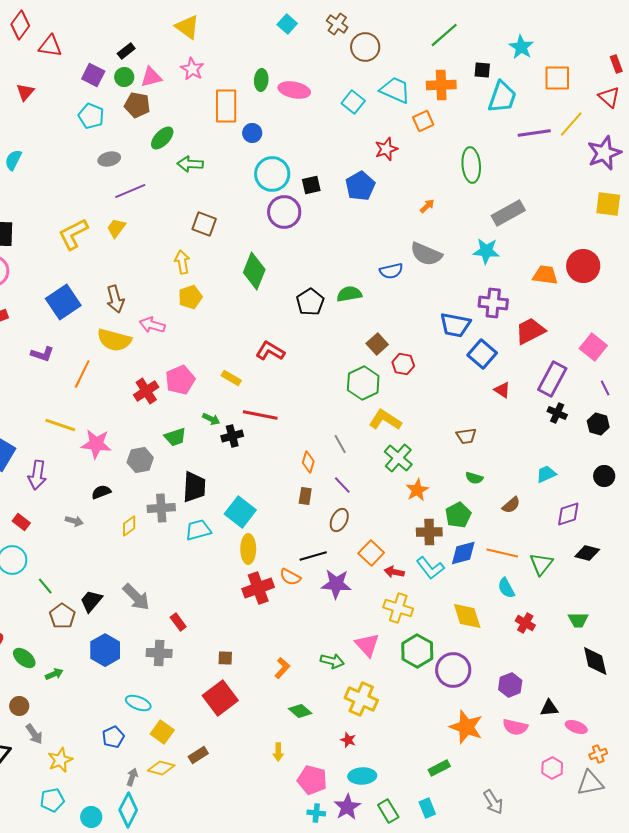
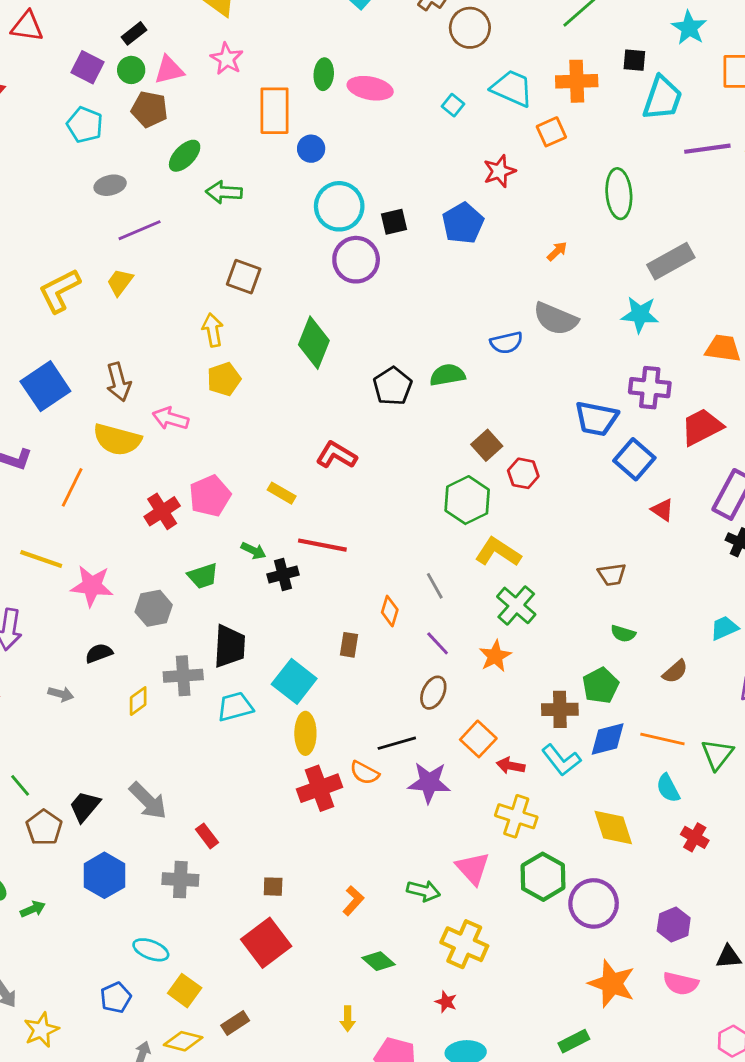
cyan square: (353, 102) -> (453, 105), size x0.7
orange star: (417, 490) -> (495, 656), moved
brown rectangle: (305, 496) -> (349, 645), moved

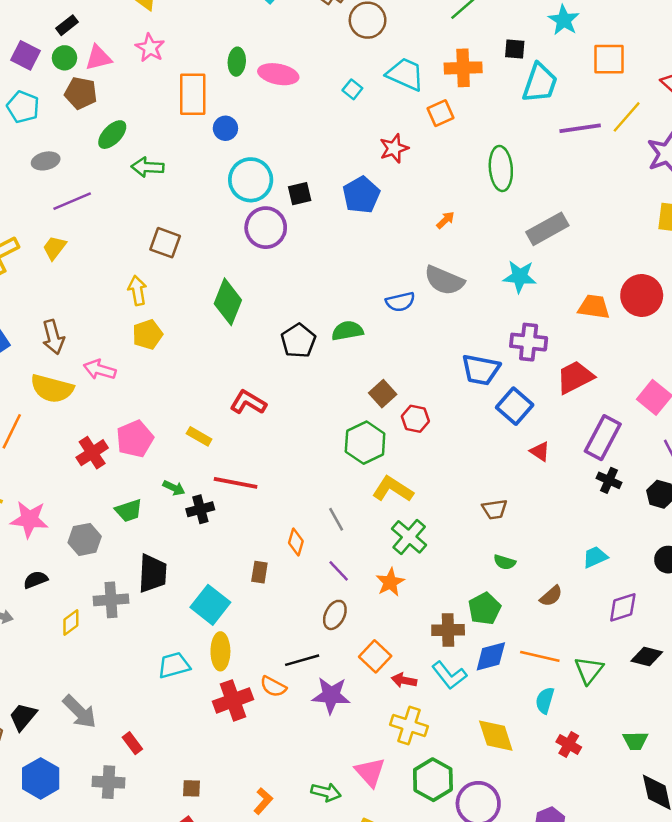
cyan trapezoid: (235, 707) -> (174, 665), moved
cyan semicircle: (668, 788) -> (545, 700), turned 44

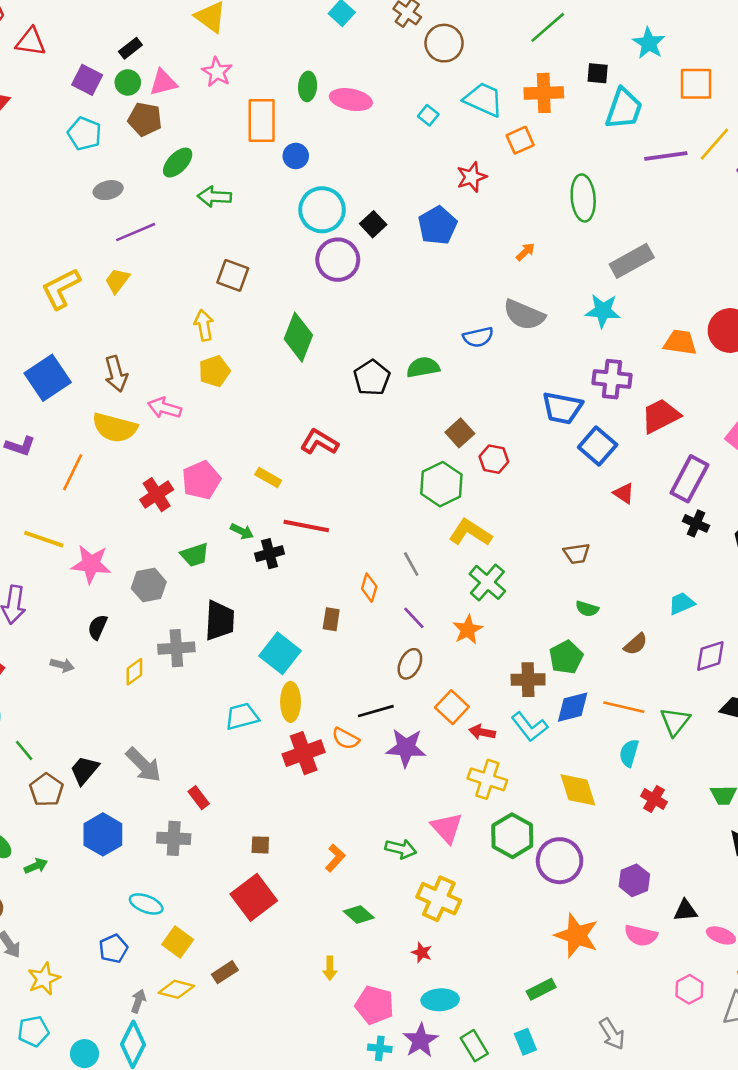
black square: (300, 194) -> (373, 224), turned -30
black semicircle: (36, 580) -> (98, 627), turned -45

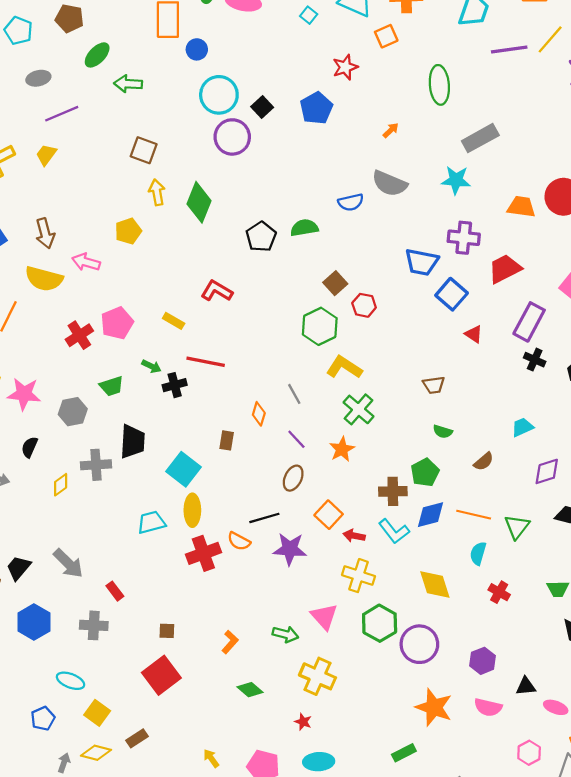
yellow arrow: (204, 325) -> (157, 192), moved
yellow arrow: (330, 968) -> (211, 758), moved, turned 144

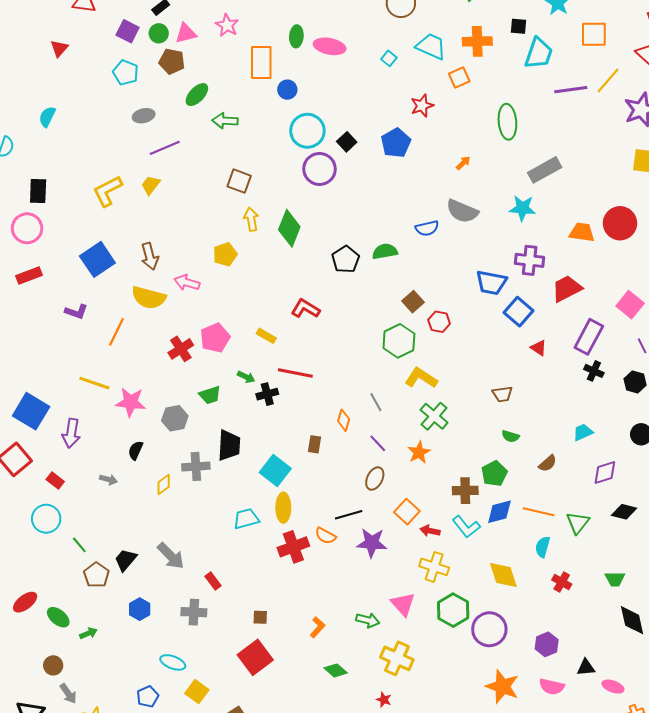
blue hexagon: (34, 622) -> (140, 609), size x0.7

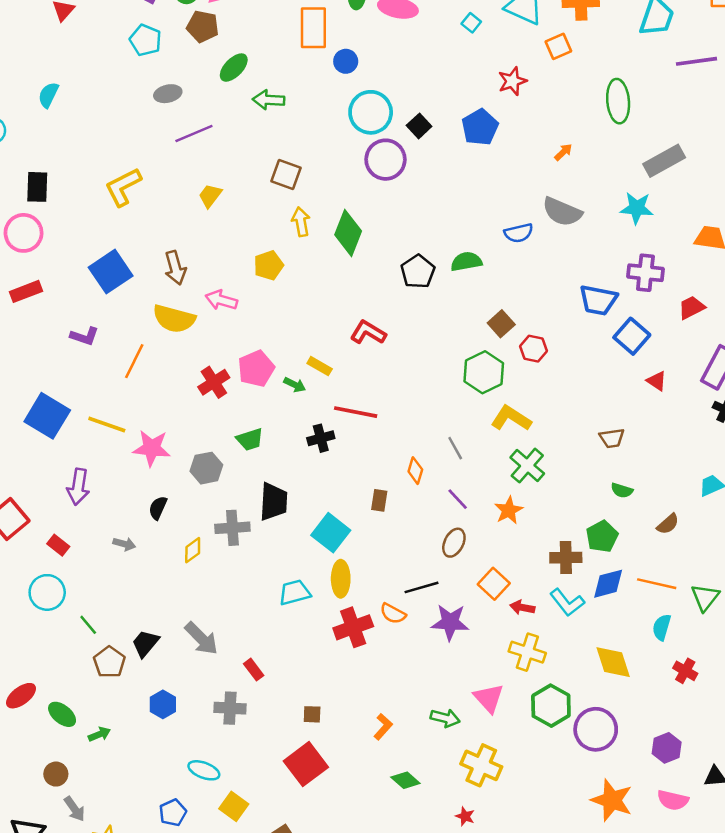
yellow trapezoid: (151, 185) -> (210, 196), moved
red trapezoid: (567, 289) -> (691, 308), size x0.7
green arrow: (246, 377) -> (295, 385), moved
blue square: (31, 411) -> (47, 416), moved

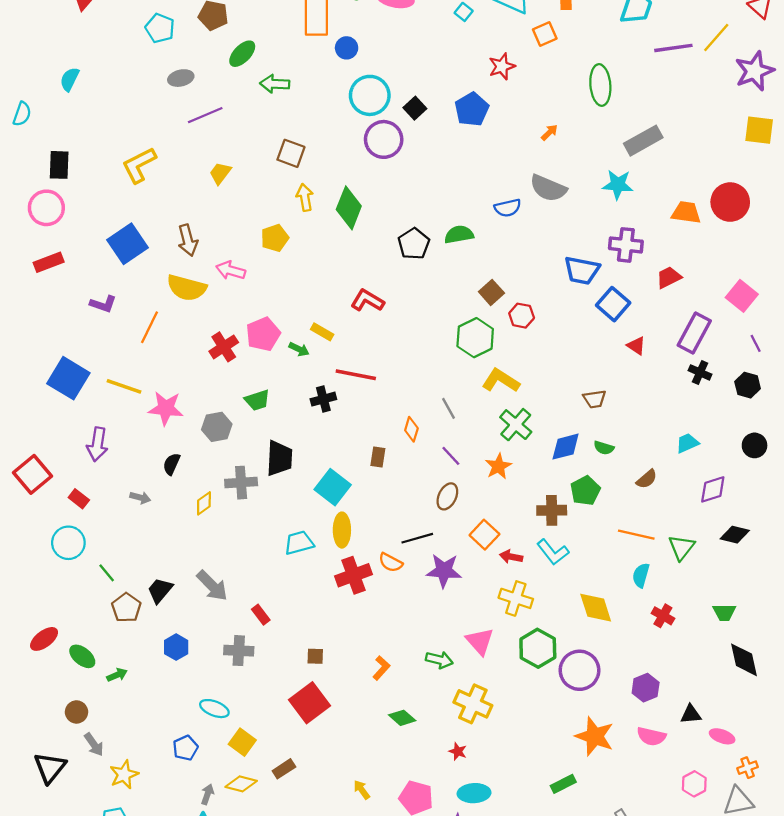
blue diamond: (608, 584) -> (566, 447), moved

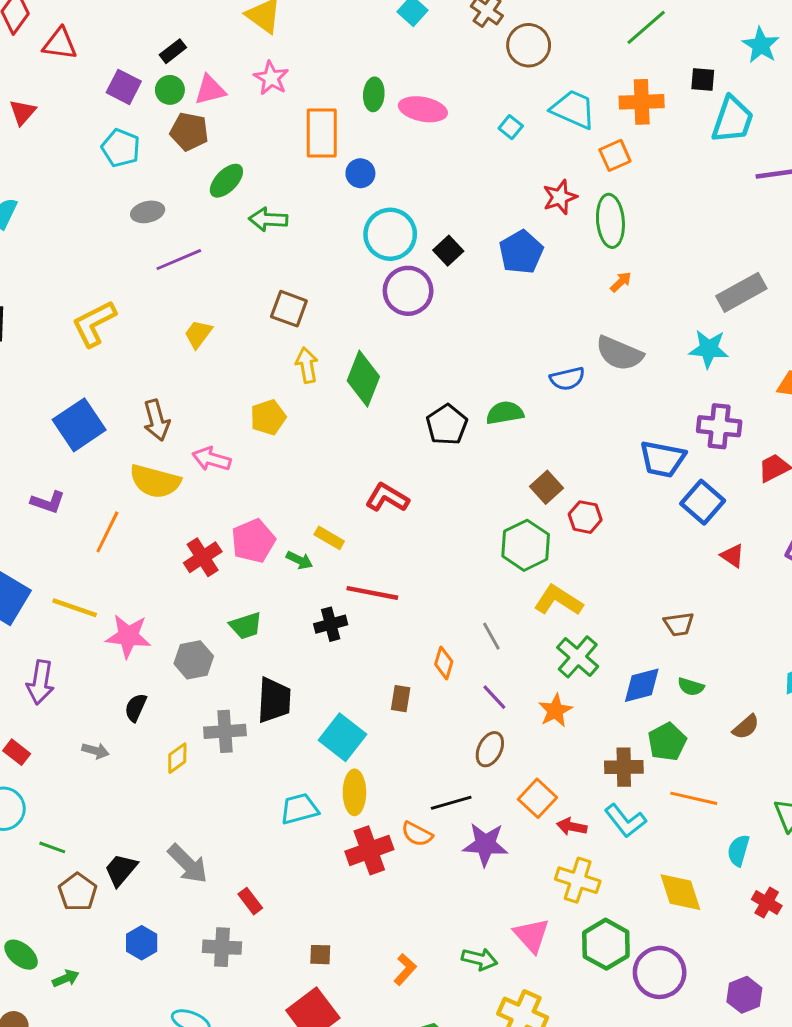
green ellipse: (600, 85) -> (610, 221), moved
orange line: (636, 535) -> (694, 798), moved
green line: (107, 573) -> (52, 847), turned -30

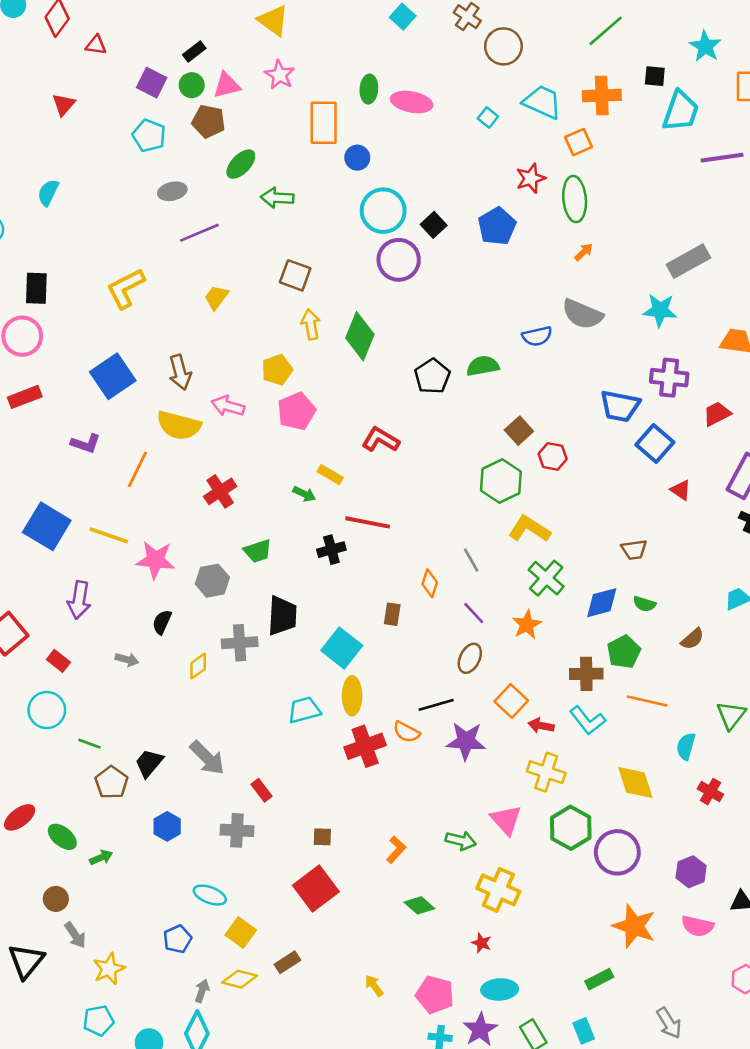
red triangle: (60, 44) -> (96, 45), size x0.7
pink pentagon: (253, 541) -> (296, 411), moved

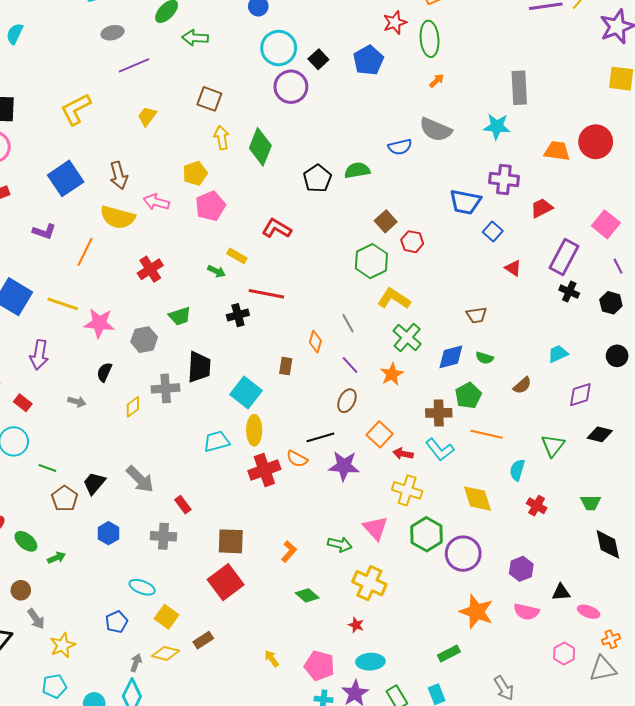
gray rectangle: (688, 261) -> (519, 88), turned -64
blue square: (655, 444) -> (493, 231), size x0.7
brown square: (322, 837) -> (231, 541), size x1.8

